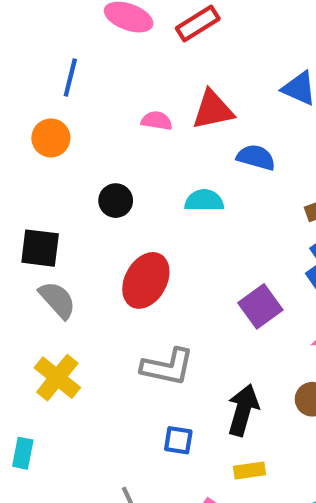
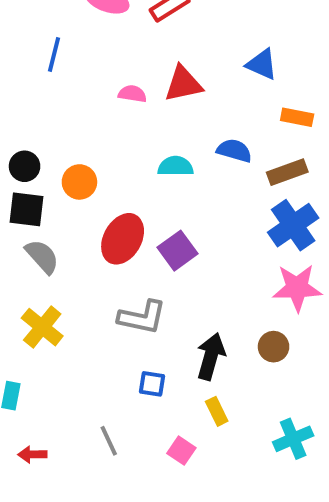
orange circle: (51, 138) -> (79, 182), moved
blue semicircle: (256, 157) -> (234, 151), moved
black circle: (116, 201) -> (25, 166), moved
purple square: (260, 306) -> (177, 251), moved
yellow rectangle: (250, 470) -> (217, 411), turned 72

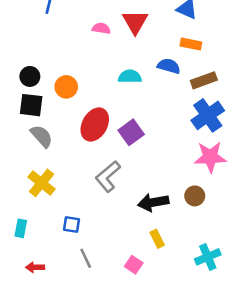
red triangle: (183, 84) -> (135, 22), turned -48
orange rectangle: (297, 117) -> (191, 44), moved
gray L-shape: (142, 317) -> (108, 176), turned 128
black arrow: (211, 356) -> (153, 202), turned -116
blue square: (152, 384) -> (71, 224), moved

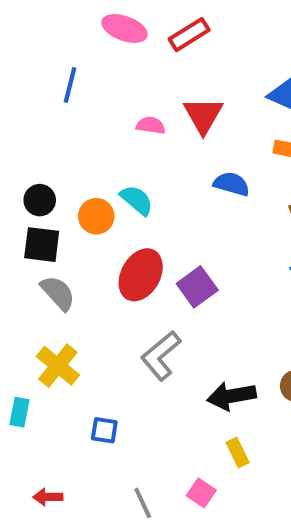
blue semicircle: (169, 66) -> (232, 184), moved
cyan semicircle: (130, 76) -> (137, 200), moved, turned 40
cyan rectangle: (21, 228) -> (20, 412), moved
gray line: (86, 258) -> (143, 503), moved

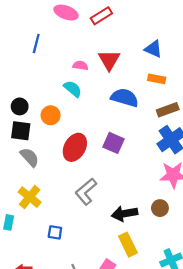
blue semicircle: (232, 184) -> (125, 98), size x1.4
cyan semicircle: (137, 200) -> (73, 89), moved
purple square: (197, 287) -> (114, 143), moved, turned -30
yellow rectangle: (238, 452) -> (128, 245), size x1.5

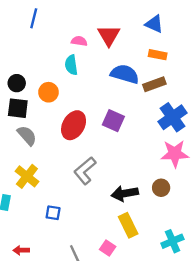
cyan semicircle: (73, 89) -> (71, 65), turned -138
brown rectangle: (168, 110) -> (154, 84), moved

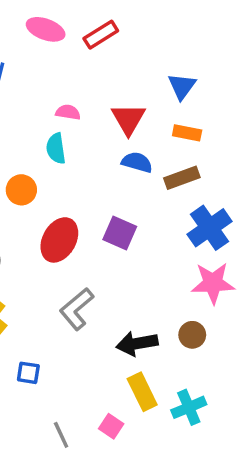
blue triangle: (154, 24) -> (182, 86), turned 42
red triangle: (109, 35) -> (128, 119), moved
blue semicircle: (125, 74) -> (137, 162), size x0.7
cyan cross: (172, 241) -> (189, 407), moved

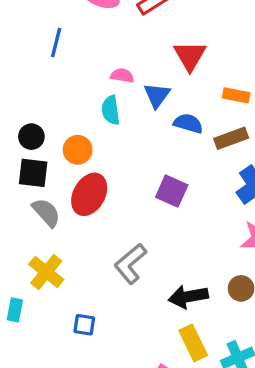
blue triangle: (182, 86) -> (157, 95), moved
red triangle: (128, 119) -> (190, 56), moved
red ellipse: (59, 240) -> (89, 194), moved

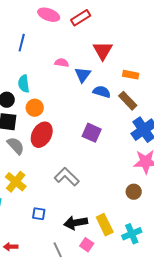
cyan semicircle: (111, 110) -> (24, 84), moved
brown rectangle: (231, 138) -> (128, 101), turned 66
gray L-shape: (130, 264) -> (67, 177), turned 85
black arrow: (188, 297) -> (76, 223), moved

